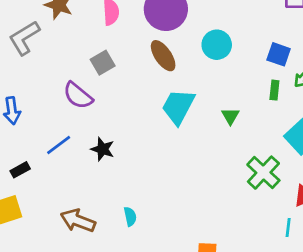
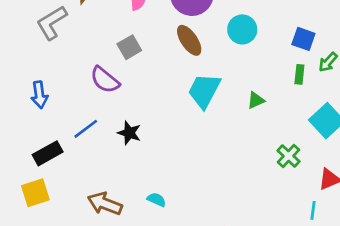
green triangle: (230, 116) -> (256, 100), turned 36
black rectangle: (20, 170) -> (48, 153), size x1.5
green cross: (263, 173) -> (289, 156), size x0.7
cyan semicircle: (130, 217) -> (156, 200), turned -54

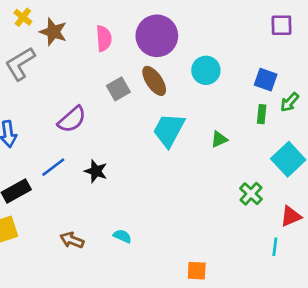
gray square: (129, 47) -> (118, 89), moved
purple semicircle: (105, 80) -> (72, 119), turned -80
brown arrow: (105, 204) -> (72, 240), size x0.7

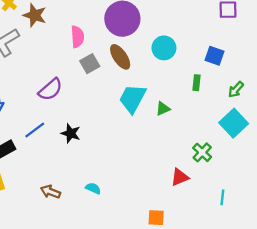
pink semicircle: (104, 38) -> (77, 37), moved
green arrow: (289, 102) -> (236, 89), moved
green rectangle: (262, 114) -> (197, 83), moved
green triangle: (219, 139) -> (163, 109), moved
red triangle: (291, 216) -> (180, 177), moved

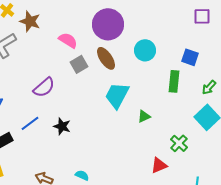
pink semicircle: (77, 37) -> (68, 40), turned -54
green rectangle: (197, 83) -> (174, 81), size x1.5
green triangle: (163, 109) -> (144, 116), moved

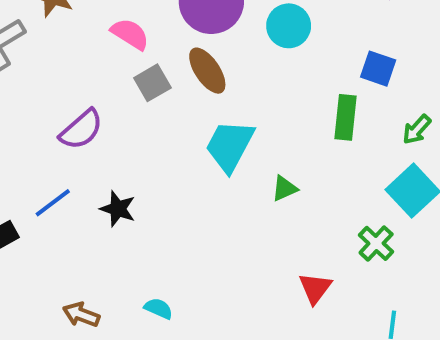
cyan circle: (145, 50) -> (289, 26), moved
green cross: (179, 143) -> (376, 243), moved
red triangle: (159, 165) -> (315, 288), turned -30

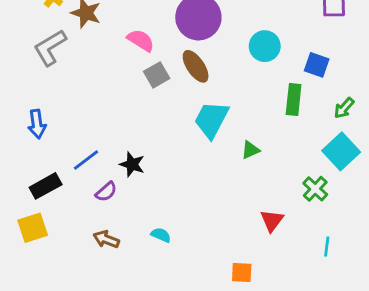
cyan circle: (289, 26) -> (265, 46), moved
purple semicircle: (81, 130) -> (106, 192), moved, size x0.7

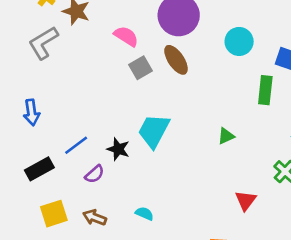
cyan trapezoid: (211, 120) -> (154, 131), moved
yellow square: (33, 228) -> (54, 214), moved

